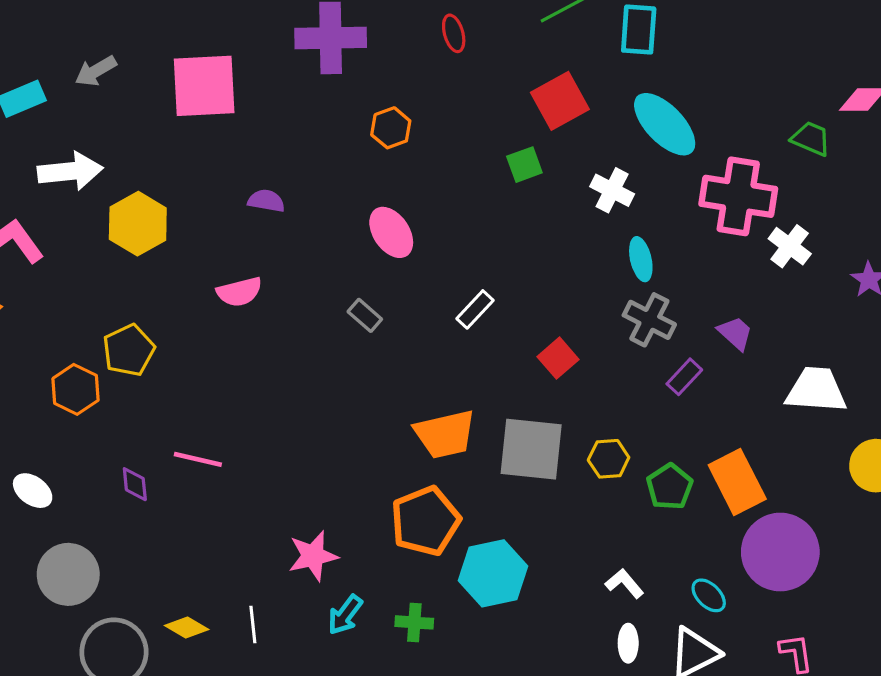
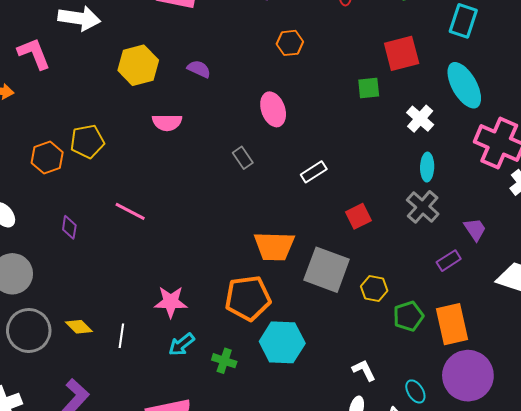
yellow hexagon: (138, 224) -> (138, 65), moved
purple rectangle: (684, 377) -> (449, 261), moved
pink line: (198, 459) -> (130, 211), moved

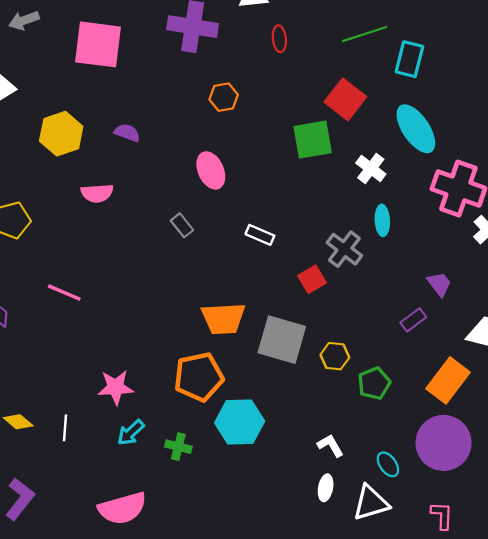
red square: (402, 53) -> (345, 99), turned -33
green square: (369, 88) -> (313, 140), size x1.6
white rectangle: (314, 172) -> (260, 235), turned 60
gray cross: (423, 207) -> (344, 249), moved
orange rectangle: (452, 324) -> (448, 380), moved, turned 54

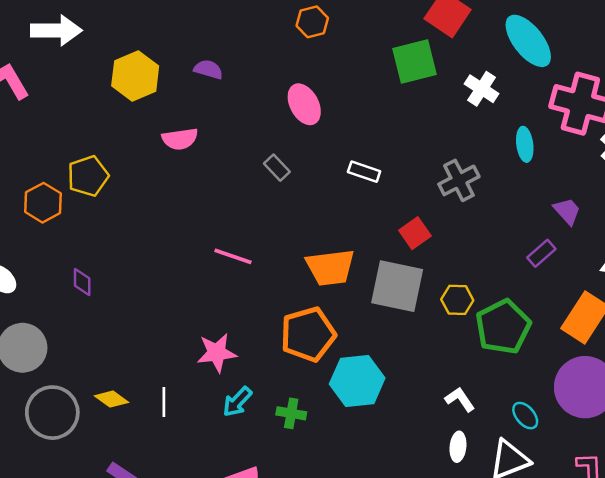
cyan ellipse: (382, 220) -> (525, 144), moved
gray cross: (344, 249) -> (459, 180), turned 30
red square: (312, 279) -> (415, 233), moved
pink line: (64, 293) -> (233, 256), moved
green pentagon: (374, 383) -> (503, 327), size x1.5

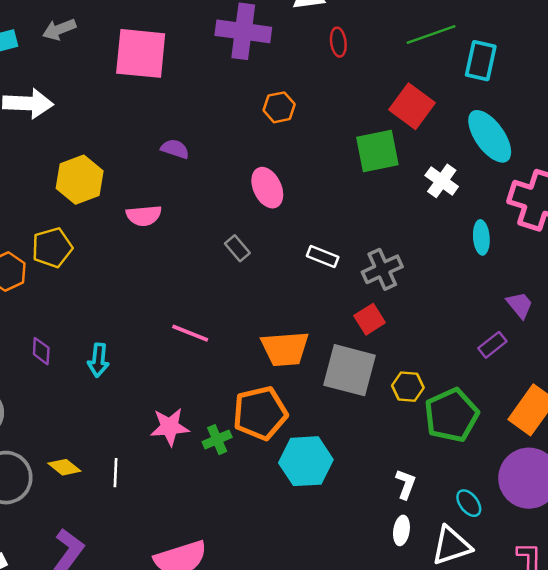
yellow hexagon: (135, 76) -> (80, 180), moved
gray cross: (459, 180) -> (382, 269), moved
white L-shape: (460, 399) -> (406, 484), turned 52
cyan arrow: (237, 402) -> (98, 360), moved, turned -40
green cross: (291, 413) -> (217, 440), moved, turned -36

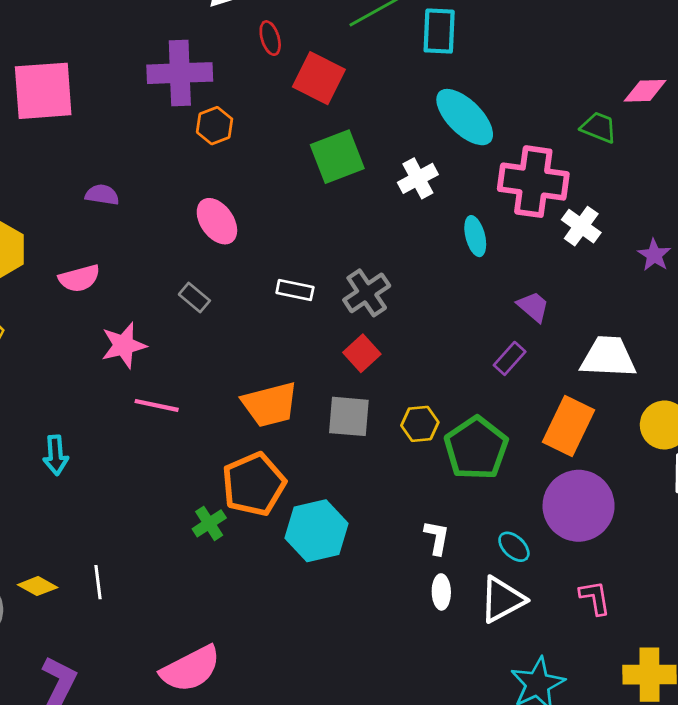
purple cross: (243, 31) -> (180, 73), moved
red square: (412, 106) -> (319, 78), moved
white cross: (442, 181) -> (418, 178), turned 36
gray square: (349, 370) -> (349, 416), size x0.7
pink star: (170, 427) -> (124, 345), moved

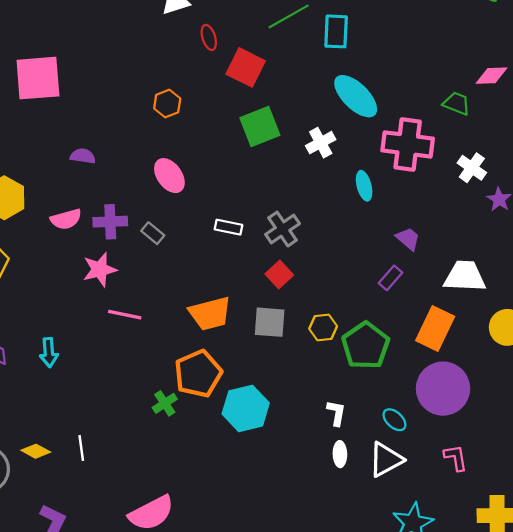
purple cross: (180, 73) -> (110, 222), moved, size x0.7
white cross: (581, 226) -> (472, 168), moved

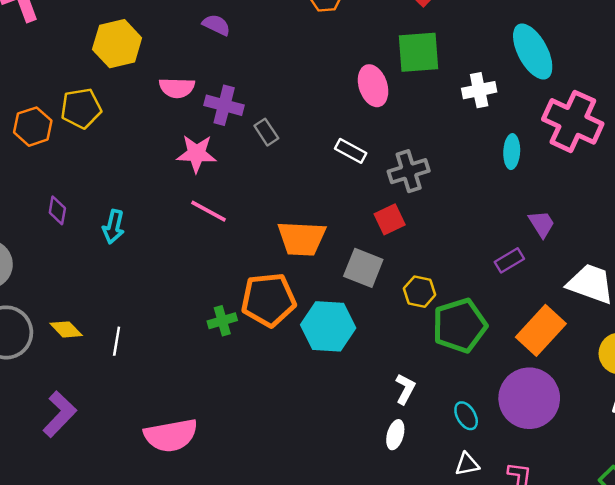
pink ellipse: (169, 176) -> (373, 86), moved
cyan hexagon: (246, 408) -> (328, 326), moved
white triangle: (386, 460) -> (467, 464), moved, size x0.6

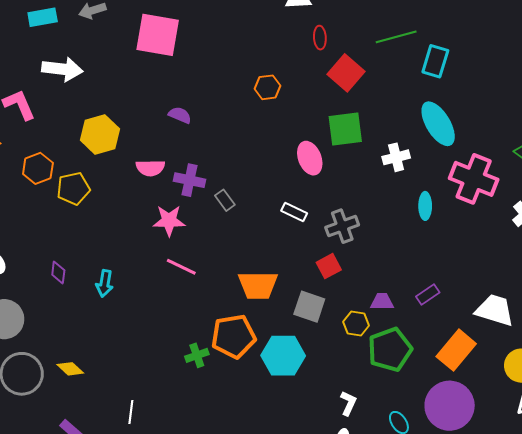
orange hexagon: (33, 127) -> (38, 168), moved
purple trapezoid: (542, 224) -> (382, 302), moved, turned -55
white line: (117, 341) -> (131, 412), moved

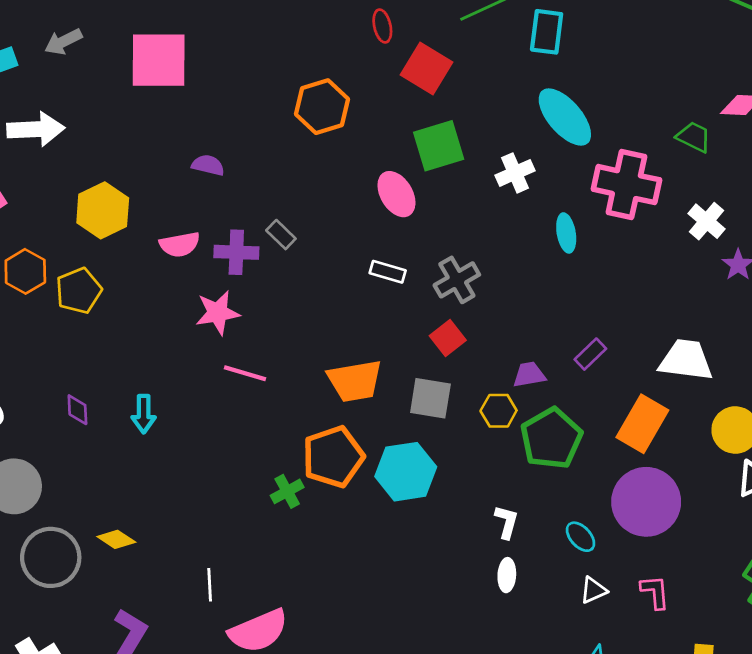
orange hexagon: (268, 87) -> (322, 107), size x1.5
gray rectangle: (225, 200) -> (281, 235), moved

